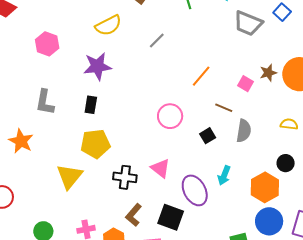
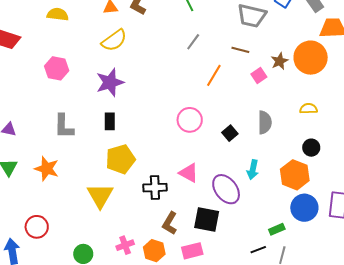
gray line: (157, 40) -> (193, 42), moved
pink square: (245, 84) -> (259, 76), turned 35
brown line: (224, 108) -> (240, 50), moved

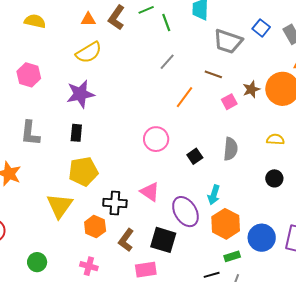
orange hexagon: (295, 175) -> (226, 224), moved
pink cross: (125, 245) -> (89, 266), moved, turned 30
orange hexagon: (154, 251) -> (95, 227), moved

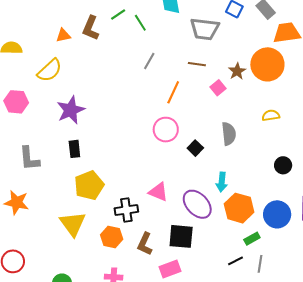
yellow semicircle: (89, 53) -> (50, 70), moved
pink circle: (156, 139) -> (166, 130), moved
black circle: (274, 178) -> (283, 165), moved

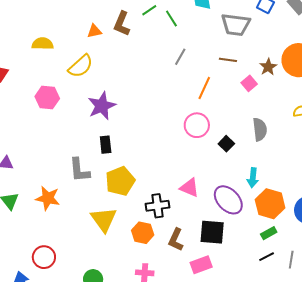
gray L-shape: (29, 159) -> (79, 170), moved
green rectangle: (252, 239) -> (269, 233), moved

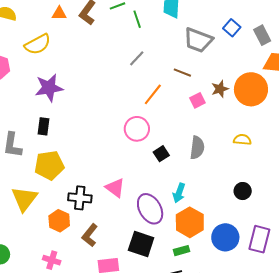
black square: (212, 232) -> (141, 244), moved

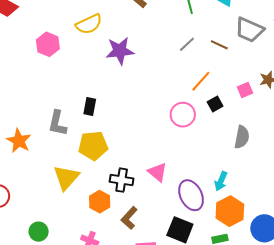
brown line: (182, 73) -> (219, 45), moved
purple star: (49, 88) -> (120, 51), moved
black square: (161, 154) -> (215, 104), moved

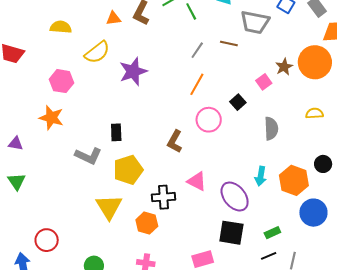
orange line: (201, 81) -> (197, 84), moved
gray L-shape: (57, 123) -> (88, 156), turned -64
orange star: (19, 141) -> (51, 118), moved
orange hexagon: (230, 211) -> (294, 180), moved
brown L-shape: (129, 218) -> (175, 141), moved

